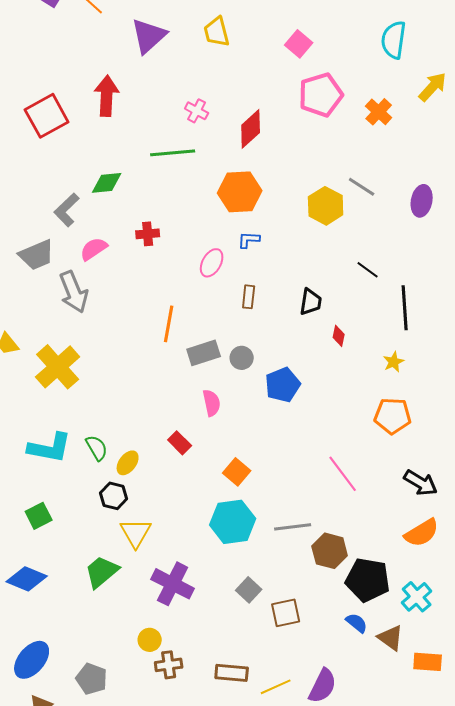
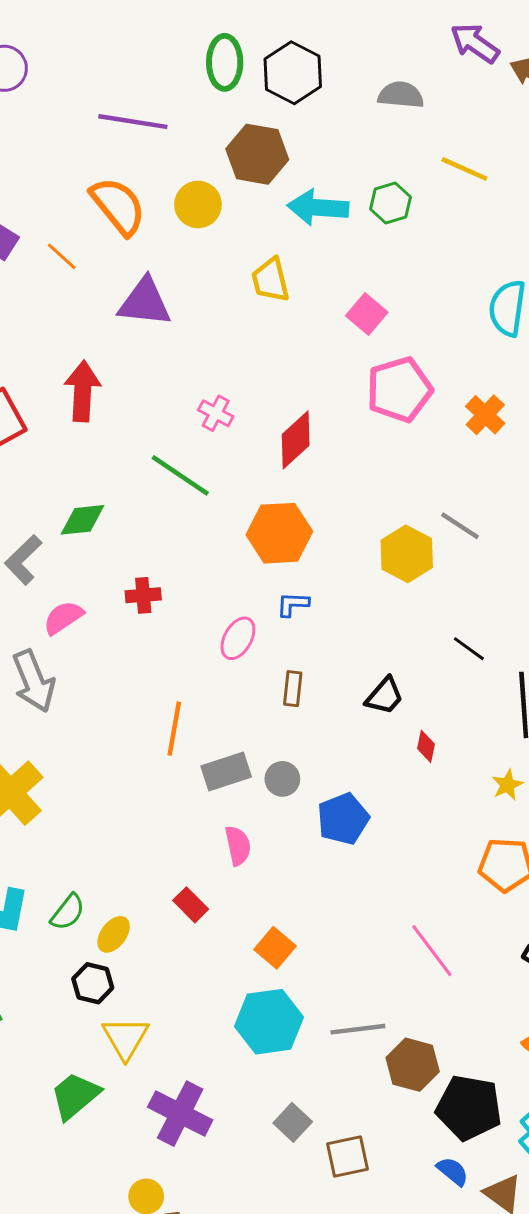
yellow trapezoid: (217, 32) -> (271, 280), moved
purple triangle: (149, 36) -> (145, 302), turned 48
green line: (173, 153) -> (180, 475), turned 39
black trapezoid: (311, 302) -> (385, 696), turned 32
green semicircle: (97, 448) -> (68, 912), turned 68

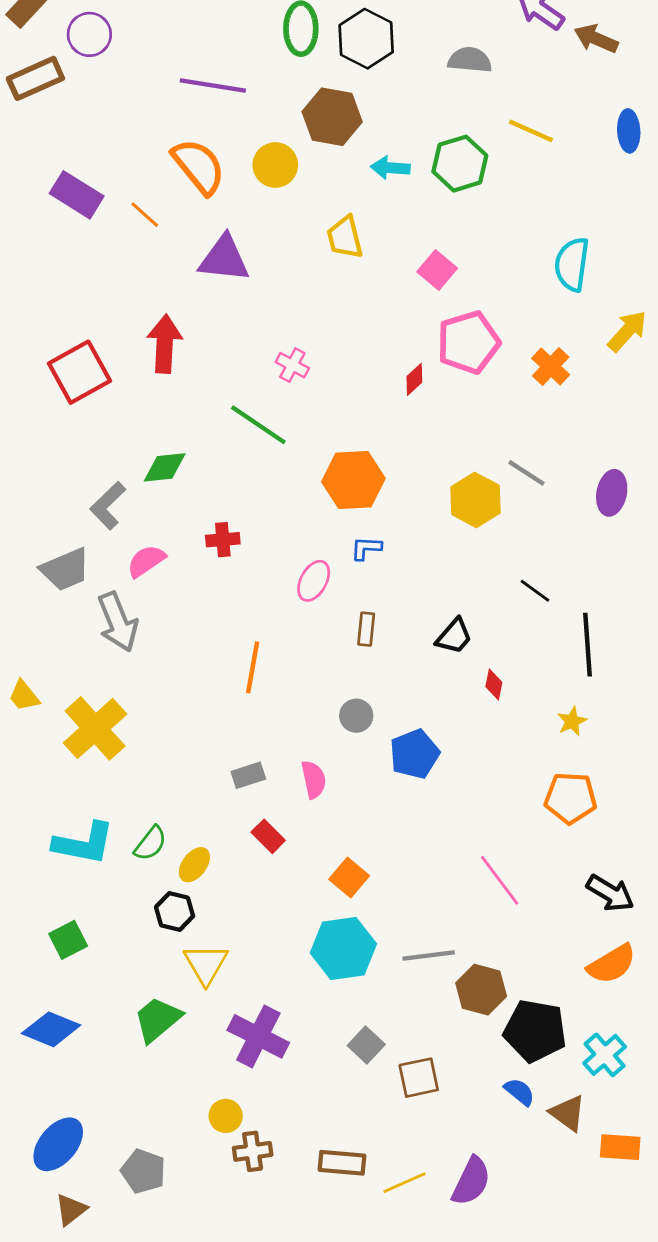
green hexagon: (390, 203) -> (460, 164), size x1.4
cyan arrow: (318, 207) -> (390, 168), size x0.7
red diamond: (296, 440) -> (414, 379), moved, size x0.6
gray rectangle: (226, 772) -> (248, 775), moved, size x0.7

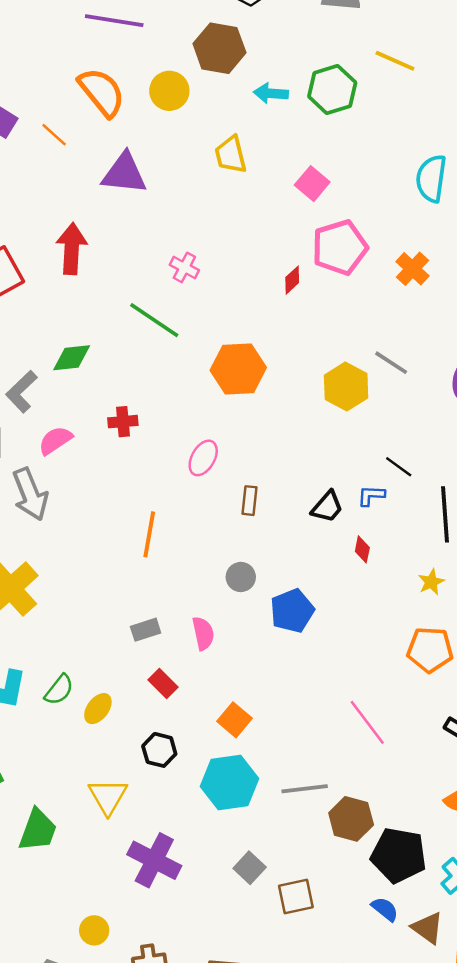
blue L-shape: (366, 548) -> (371, 496), moved
black hexagon: (175, 912) -> (159, 750), moved
green trapezoid: (158, 1019) -> (38, 830), moved, turned 150
yellow circle: (226, 1116) -> (94, 930), moved

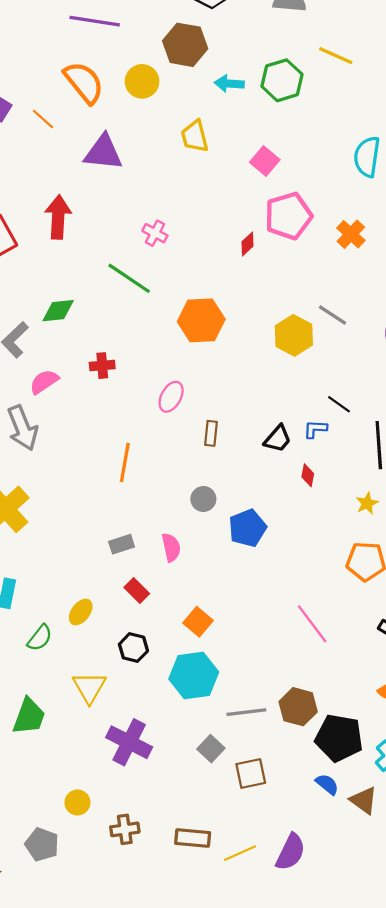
green semicircle: (59, 690) -> (40, 638), moved
gray line: (305, 789) -> (246, 712), moved

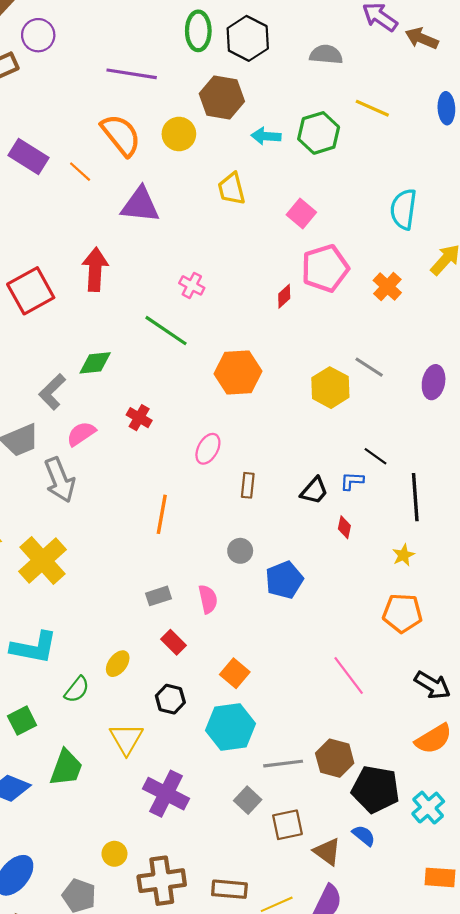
red cross: (102, 366) -> (139, 418), turned 35
brown triangle: (364, 800) -> (327, 852), moved
brown cross: (125, 829) -> (162, 881), size x1.6

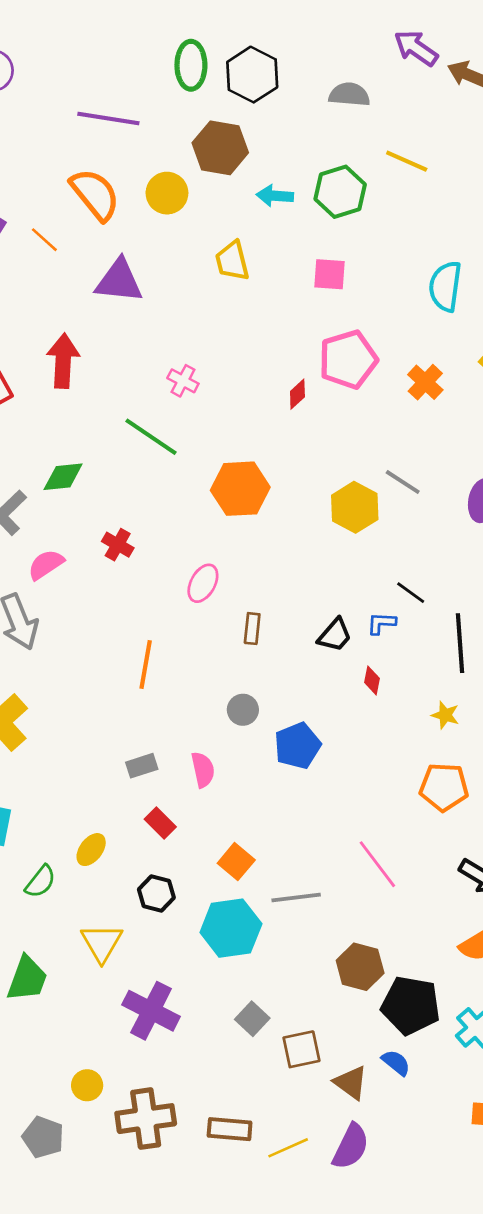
pink square: (301, 213) -> (329, 274), moved, turned -36
yellow star: (403, 555) -> (445, 715), turned -30
gray line: (283, 764) -> (296, 898), moved

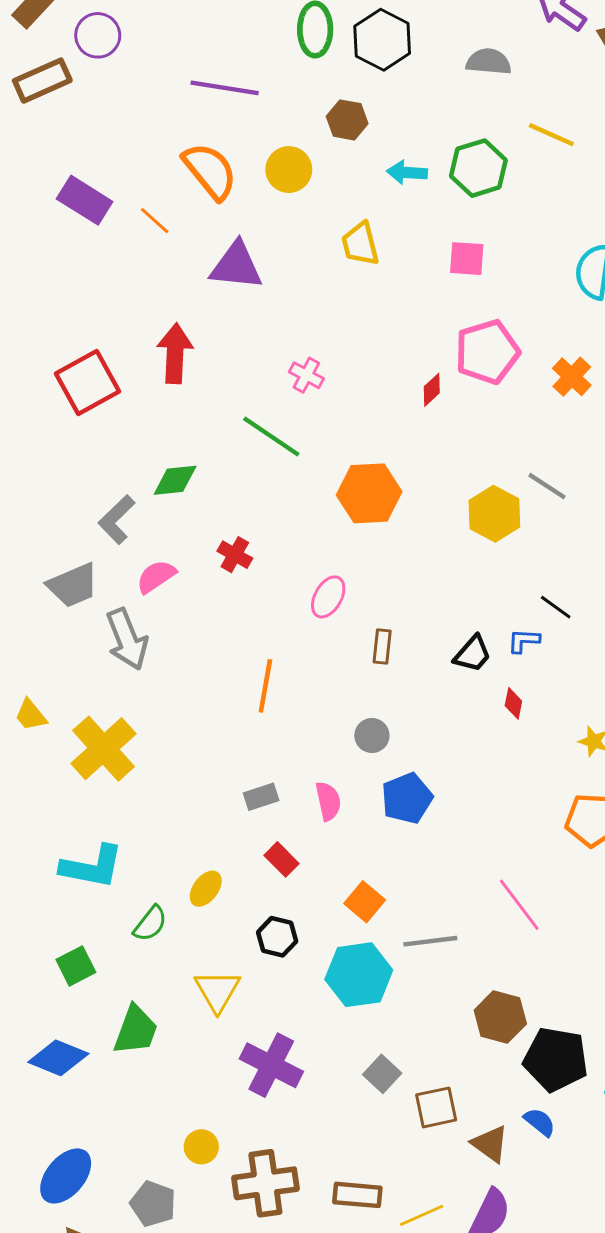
brown hexagon: (220, 148) -> (347, 120), size x0.7
blue pentagon: (297, 746) -> (407, 798), moved

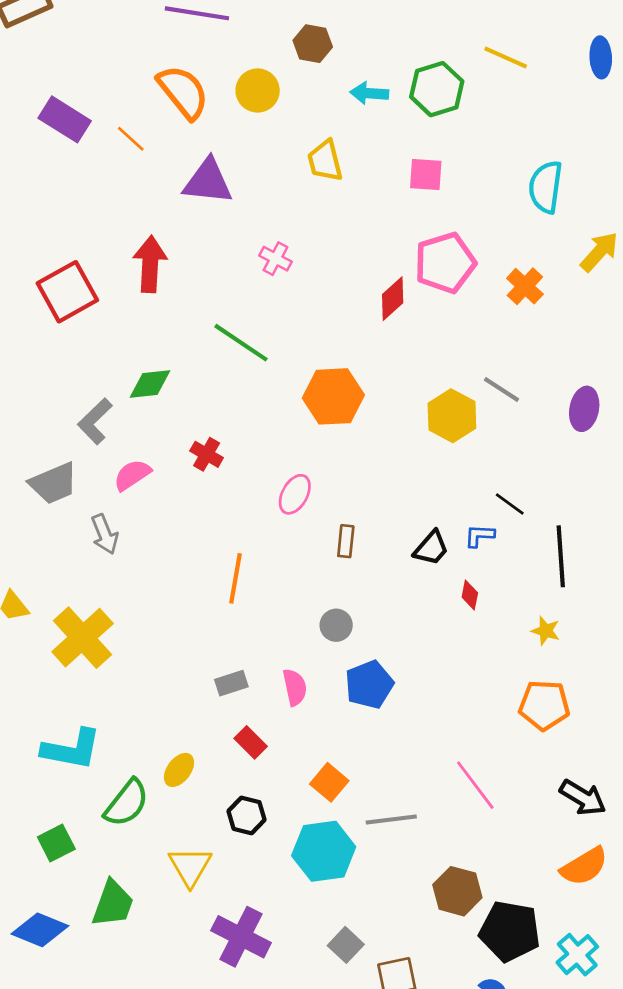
pink cross: (306, 375) -> (275, 259), moved
red diamond: (432, 390) -> (393, 299), size x1.4
gray arrow: (127, 639) -> (105, 534), size x0.7
green semicircle: (150, 924) -> (127, 803), size x1.4

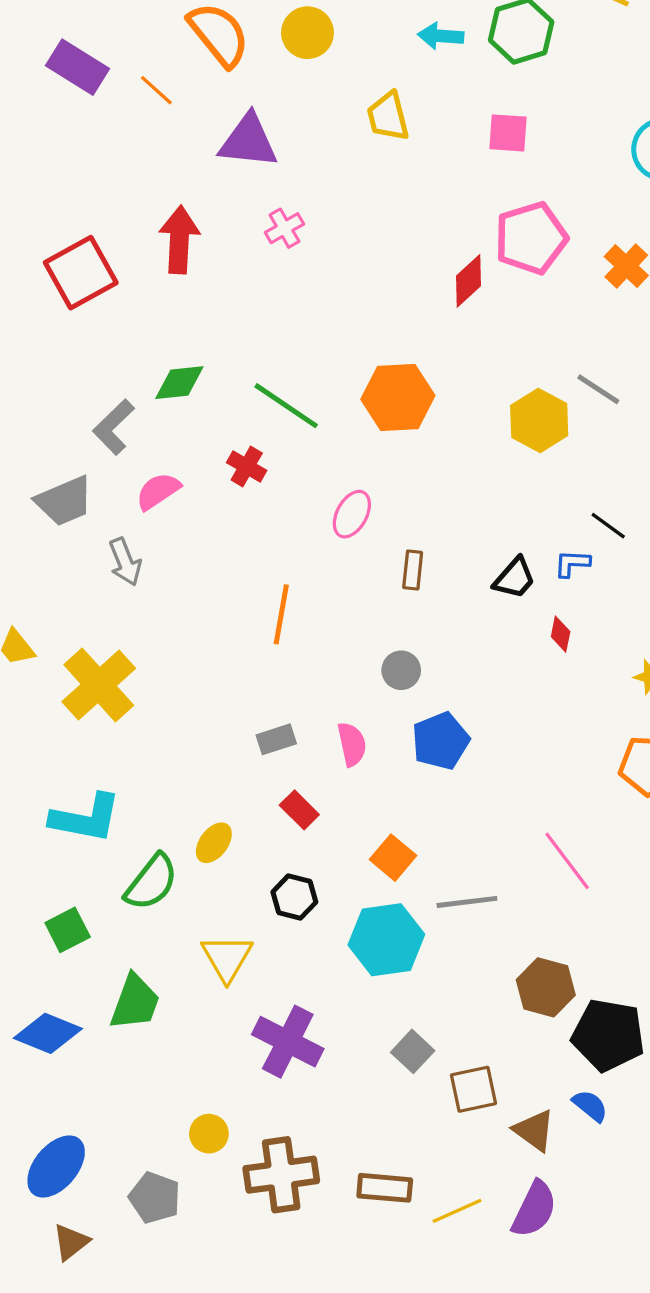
pink cross: (275, 259) -> (284, 228), moved, turned 32
green line: (241, 343) -> (286, 406), moved

